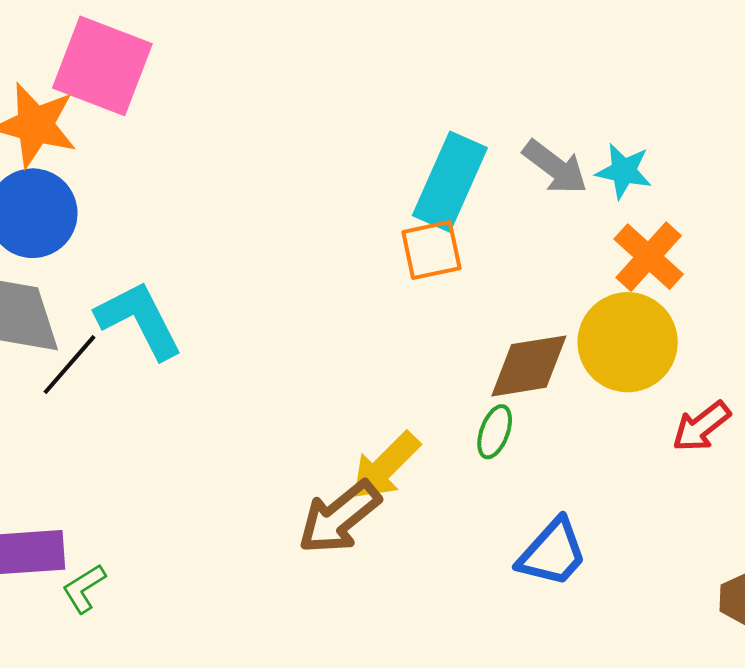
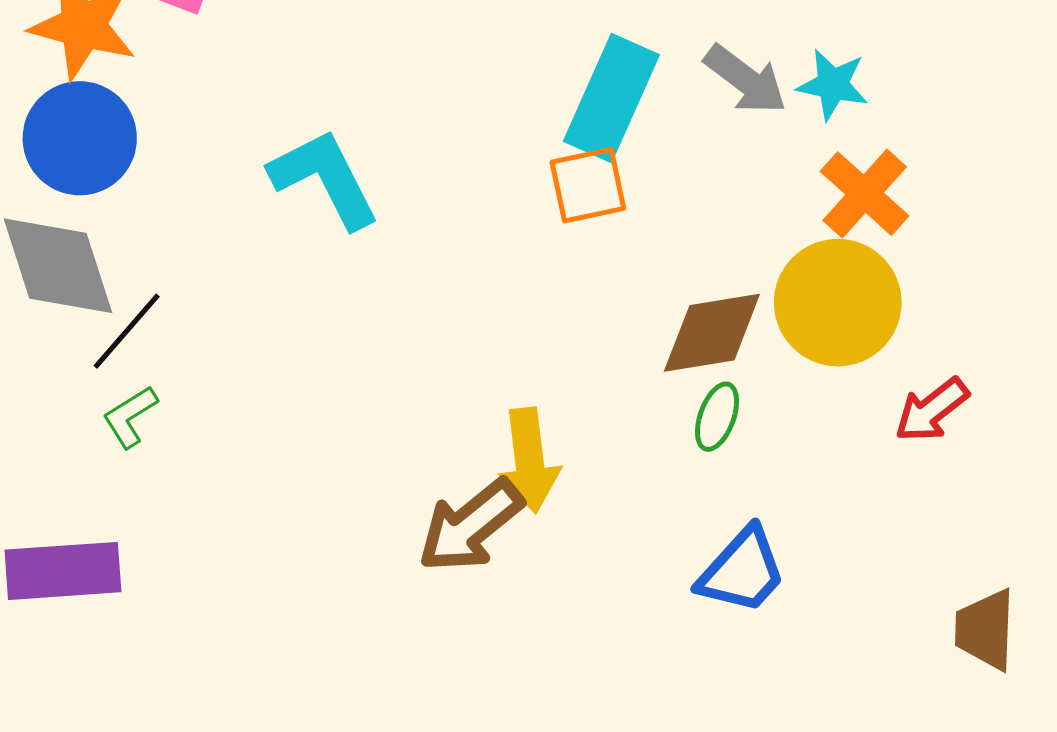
cyan L-shape: (139, 320) -> (325, 179), moved
green ellipse: (495, 432) -> (717, 417), moved
yellow arrow: (385, 466) -> (529, 460), turned -52
green L-shape: (84, 588) -> (130, 417), moved

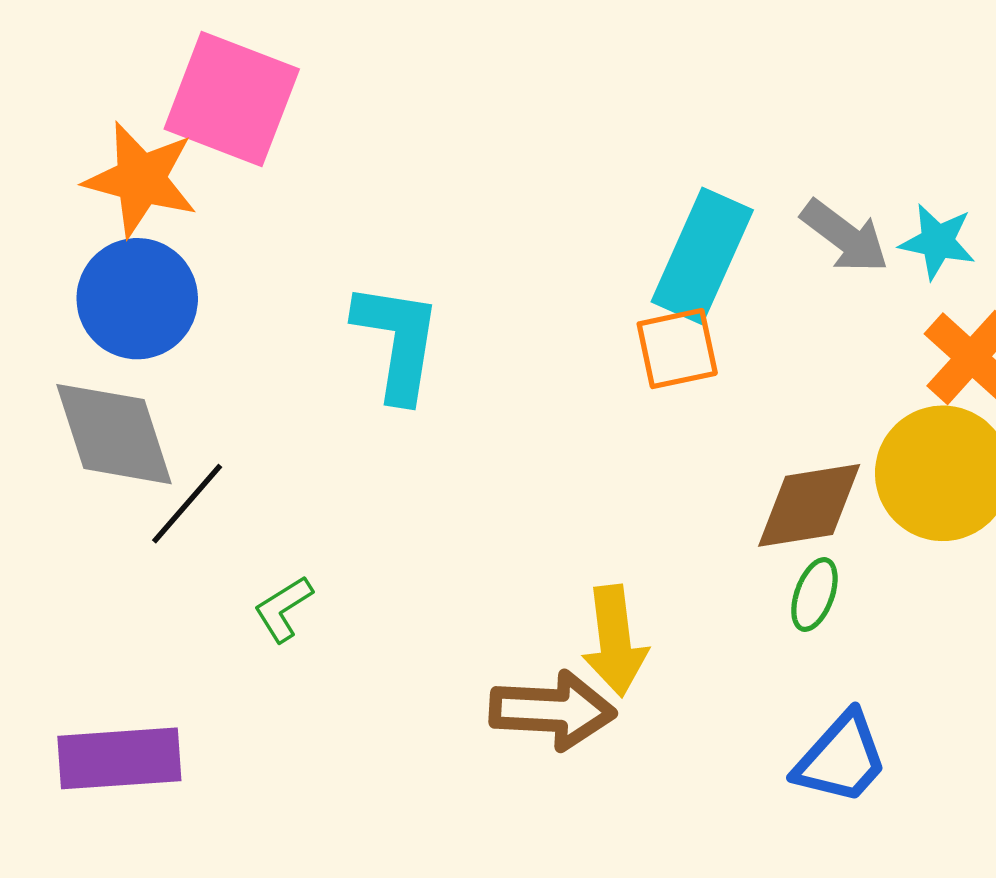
cyan L-shape: (325, 179) -> (397, 341), turned 36
green L-shape: (130, 417) -> (283, 609), moved
brown arrow: (470, 526) -> (552, 710), turned -138

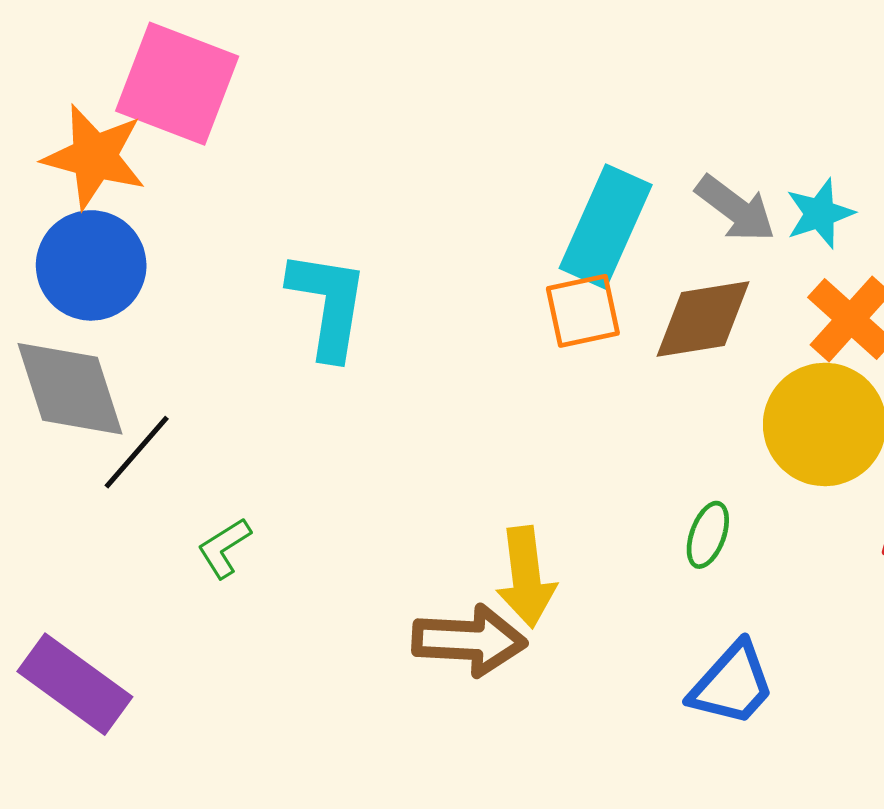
cyan star: (937, 242) -> (820, 214), turned -30
brown diamond: (809, 505) -> (703, 319), moved
purple rectangle: (119, 758) -> (75, 684), turned 40

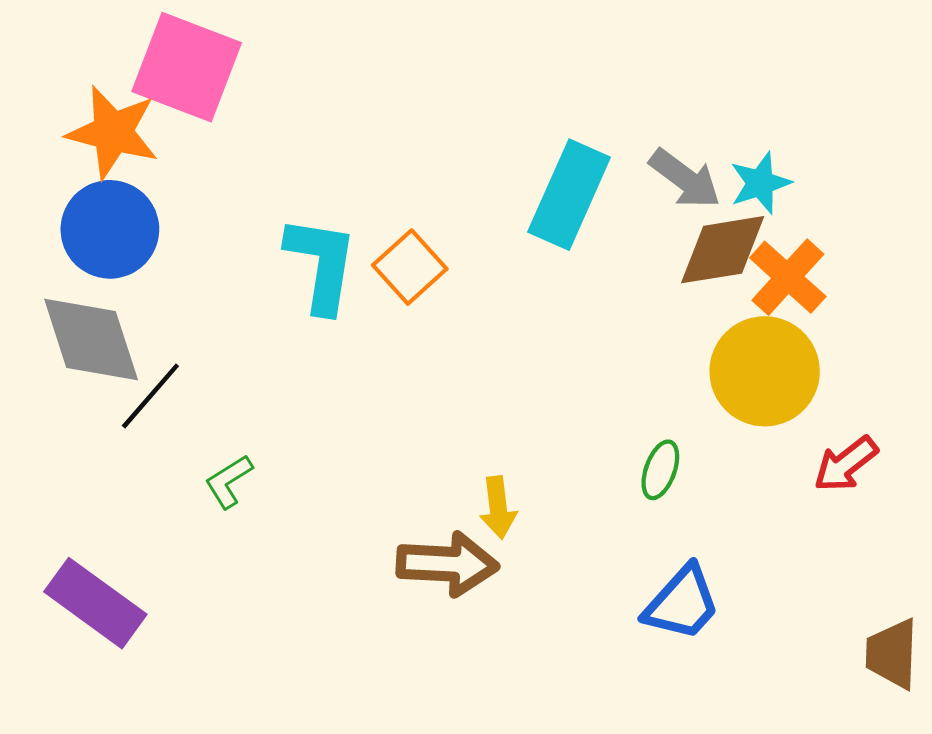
orange square: (583, 311) -> (410, 267), moved, turned -30
brown diamond: (703, 319) -> (723, 250), moved
yellow arrow: (526, 577) -> (498, 507), size x0.7

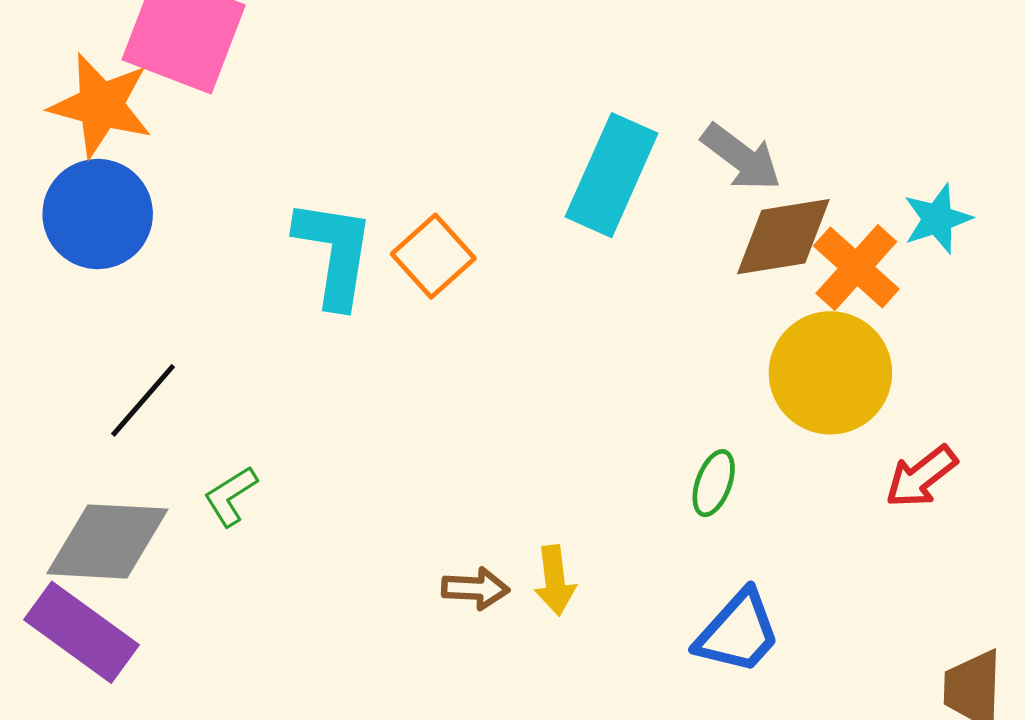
cyan star: (760, 183) -> (937, 219), moved
gray diamond: (91, 339) -> (107, 541), moved, turned -69
yellow arrow: (498, 507) -> (555, 580), moved
brown arrow: (447, 564) -> (475, 588), size x0.6

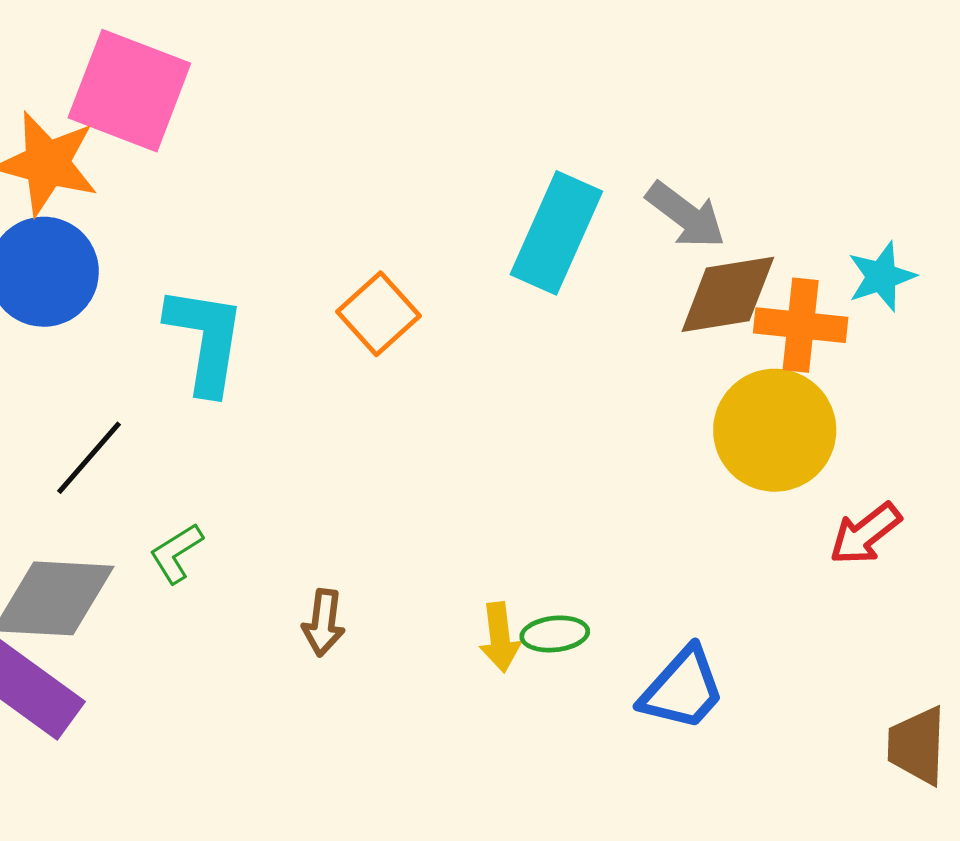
cyan L-shape: (334, 253) -> (205, 340), moved
orange cross: (856, 267) -> (801, 325), turned -36
green ellipse: (714, 483) -> (555, 634), moved, turned 64
brown arrow: (475, 588) -> (323, 623), moved, turned 94

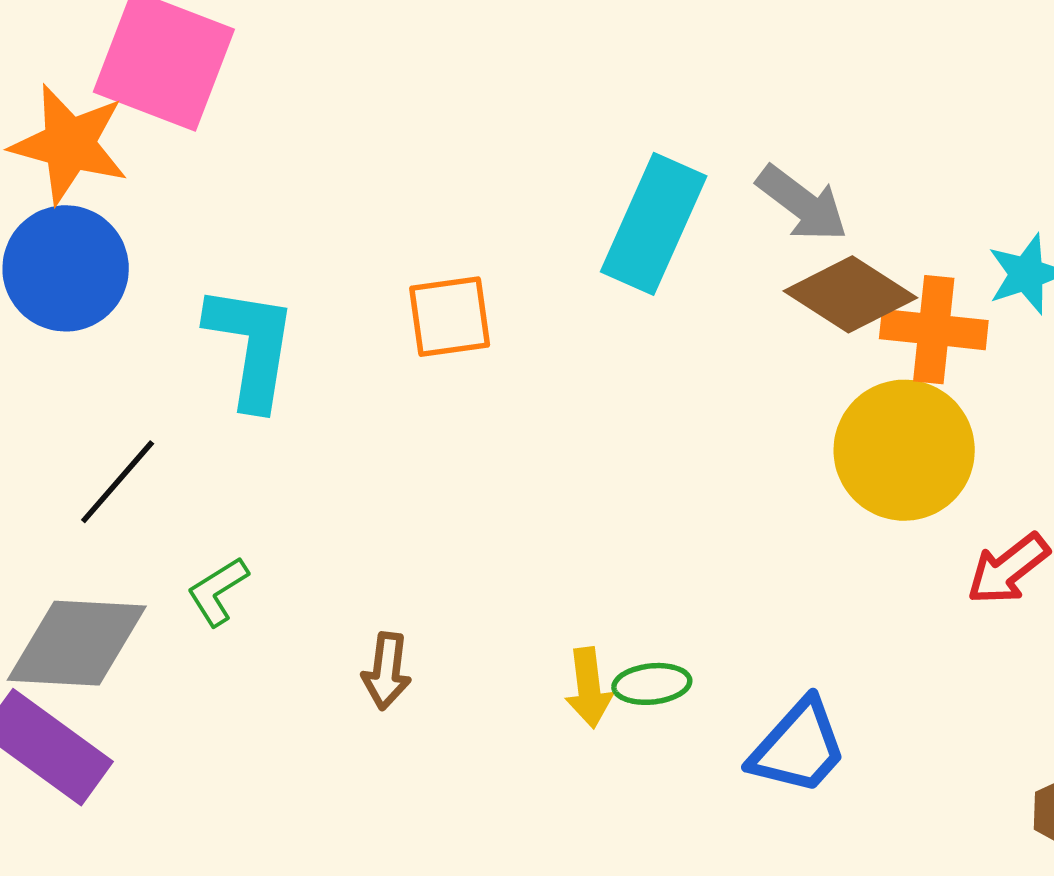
brown diamond: (728, 294) -> (850, 294), turned 42
orange square: (378, 314) -> (450, 317), turned 34

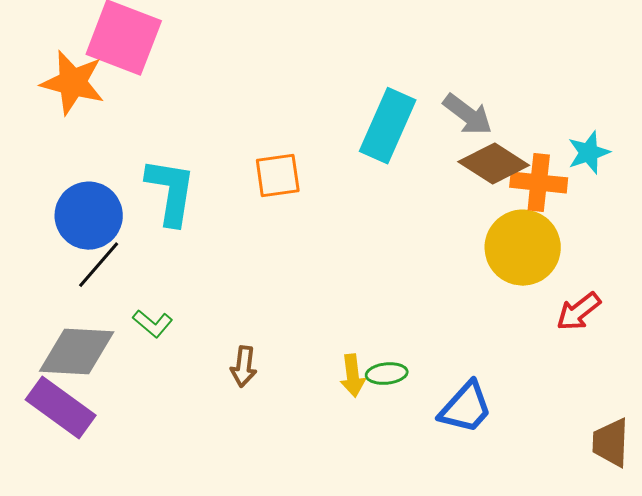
blue circle: (66, 268) -> (89, 216), moved
green L-shape: (218, 591) -> (153, 324), turned -108

